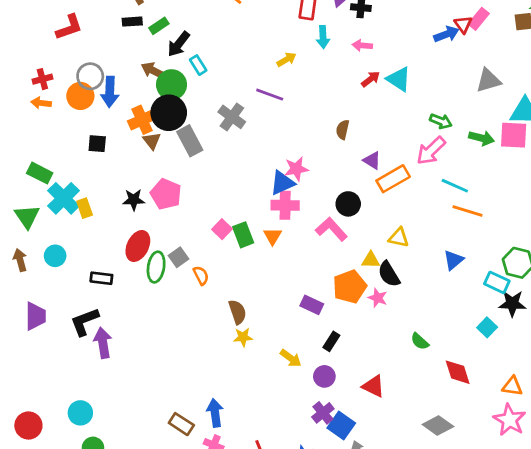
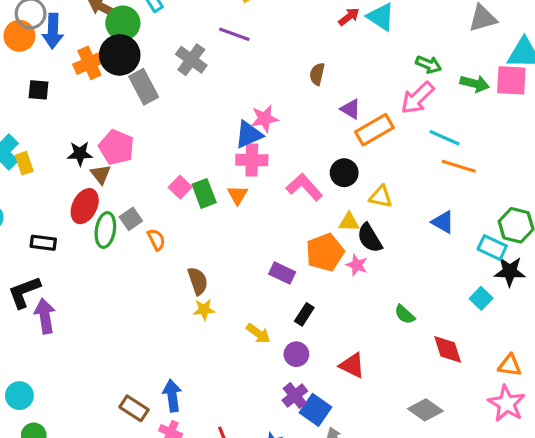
brown triangle: (152, 141) -> (101, 174), moved
black circle: (348, 204) -> (344, 173), moved
blue triangle: (453, 260) -> (443, 222), turned -50

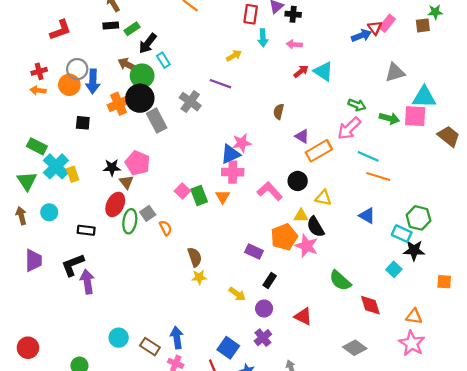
pink star: (357, 265) -> (307, 246), size x1.5
green semicircle: (405, 314) -> (340, 281), size x1.5
cyan circle: (19, 396) -> (119, 338), moved
blue square: (315, 410) -> (228, 348), moved

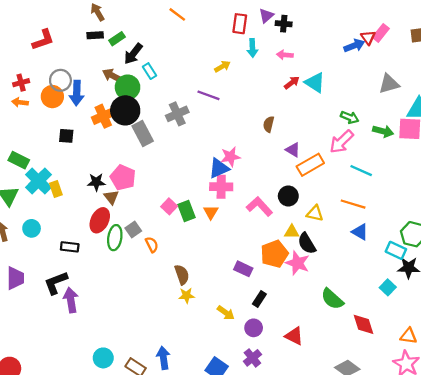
gray cross: (190, 102) -> (177, 114), turned 30
orange line: (378, 177) -> (353, 204), moved

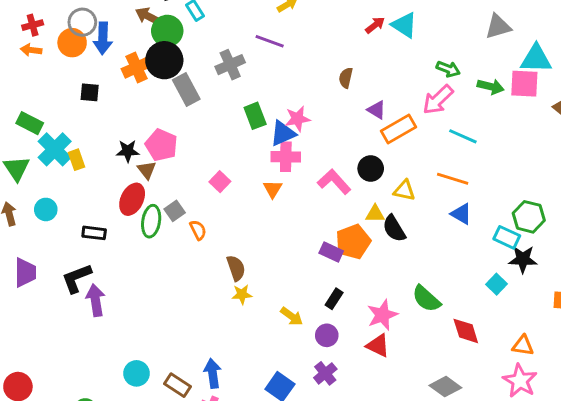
green rectangle: (187, 211) -> (255, 116), moved
pink star: (298, 263) -> (382, 315), moved, turned 30
purple rectangle: (243, 269) -> (331, 252), moved

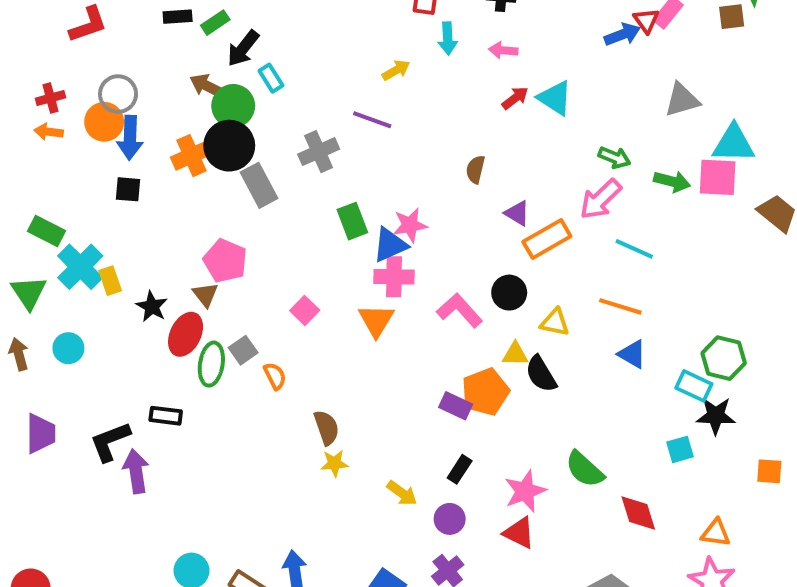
blue arrow: (103, 38) -> (130, 138), moved
black star: (128, 151) -> (152, 306), moved, turned 30
orange triangle: (273, 189) -> (376, 320), size x1.4
black rectangle: (94, 233) -> (166, 416), moved
cyan square: (497, 284) -> (680, 449), turned 30

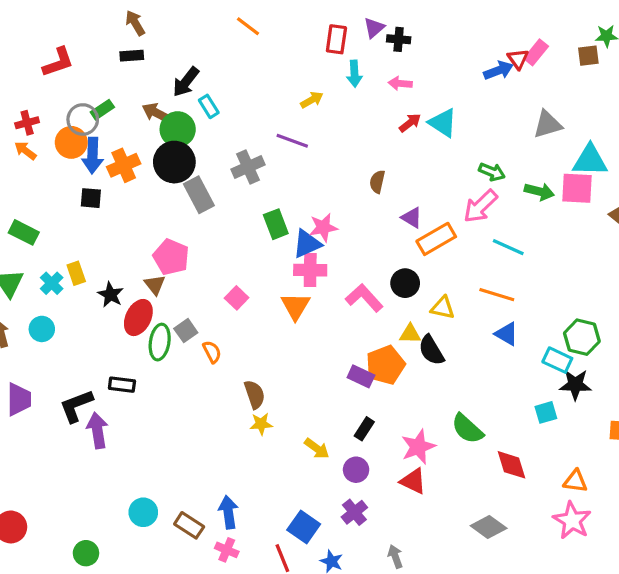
green rectangle: (215, 23) -> (102, 110), moved
orange arrow: (49, 132) -> (25, 151), turned 30
orange cross: (192, 156) -> (124, 165), moved
cyan cross: (80, 267) -> (52, 283), moved, size x0.6

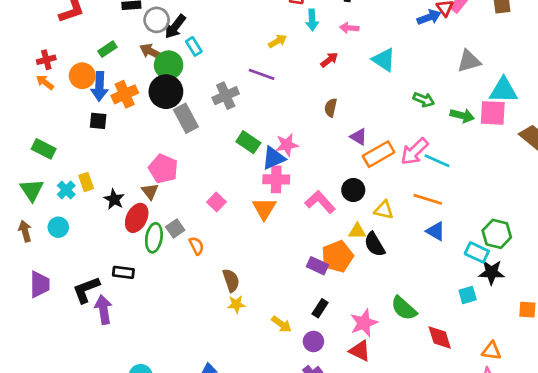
gray circle: (83, 119) -> (157, 20), moved
red arrow: (410, 123) -> (329, 60), moved
pink arrow: (480, 206) -> (414, 151), moved
green rectangle: (276, 224) -> (248, 142), turned -35

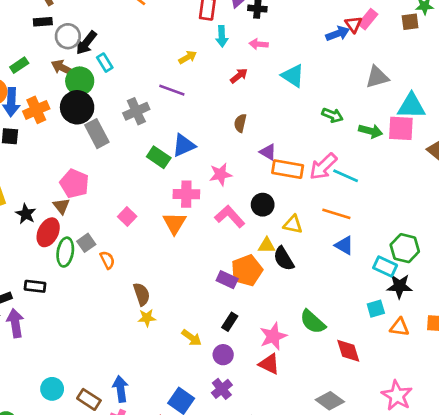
pink star: (287, 145) -> (221, 174), moved
orange rectangle: (379, 154) -> (288, 169), turned 40
blue triangle: (274, 158) -> (184, 145), moved
orange triangle: (491, 351) -> (400, 327), moved

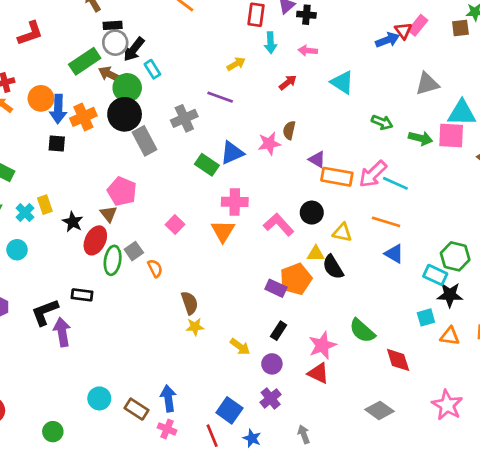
black rectangle: (43, 22) -> (113, 25), moved
green rectangle: (19, 65) -> (85, 61), moved, size x1.6
pink star: (221, 174) -> (269, 144), moved

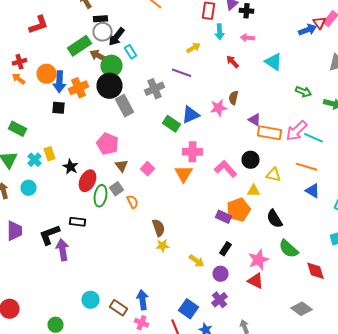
red arrow: (288, 82) -> (232, 62), turned -96
brown triangle: (109, 214) -> (122, 166), moved
black semicircle: (333, 267) -> (274, 219), moved

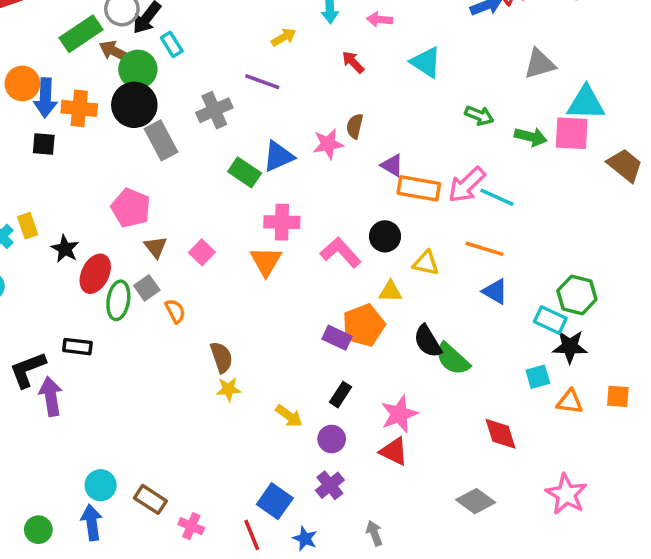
orange cross: (78, 88) -> (79, 108), turned 30
green semicircle: (288, 249) -> (453, 359), moved
blue arrow: (142, 300) -> (92, 523), moved

